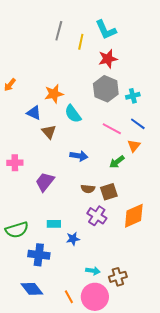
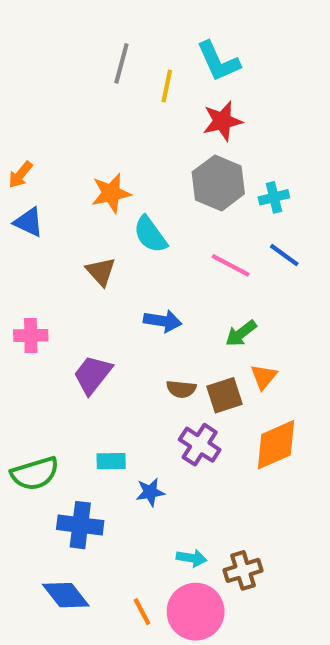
blue triangle: (34, 113) -> (29, 222), moved
orange triangle: (134, 146) -> (264, 377), moved

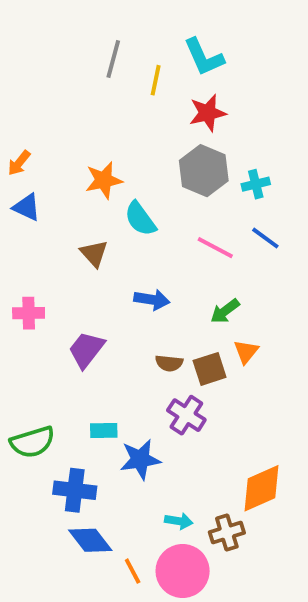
orange diamond: (276, 445) -> (262, 488), moved
blue star: (150, 492) -> (140, 459), size x1.5
blue diamond: (66, 595) -> (90, 540), moved

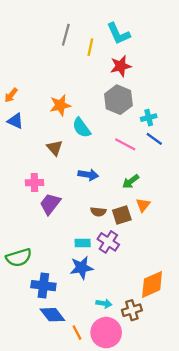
cyan cross: (256, 184) -> (149, 118), moved
pink cross: (29, 313) -> (34, 183), moved
cyan rectangle: (104, 431) -> (83, 243), moved

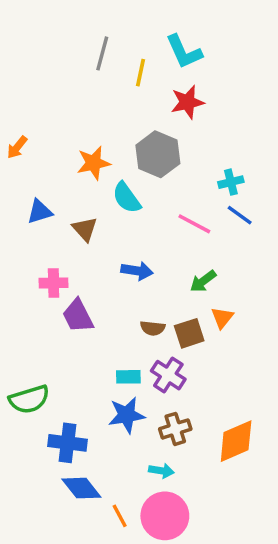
gray hexagon: (118, 100) -> (158, 154), moved
blue triangle: (15, 121) -> (40, 212), moved, turned -42
purple trapezoid: (50, 204) -> (78, 316), turned -65
brown cross: (132, 310) -> (175, 429), moved

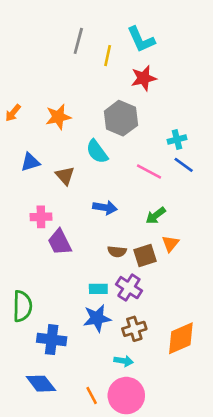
orange star: (94, 163) -> (58, 117), moved
green semicircle: (29, 399) -> (22, 306), turned -72
blue diamond: (81, 488) -> (41, 384), moved

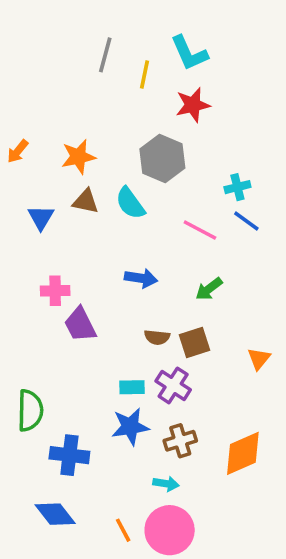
blue triangle: (30, 162) -> (41, 217), turned -42
brown triangle: (65, 176) -> (86, 201), moved, turned -36
orange triangle: (170, 244) -> (259, 359), moved

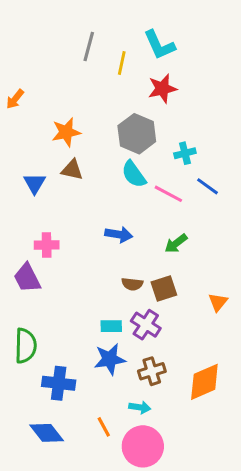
orange arrow: (18, 151) -> (15, 99), moved
cyan cross: (237, 187) -> (185, 153), moved
cyan semicircle: (130, 203) -> (134, 174), moved
purple trapezoid: (80, 325) -> (27, 278), moved
orange line: (123, 530) -> (104, 427), moved

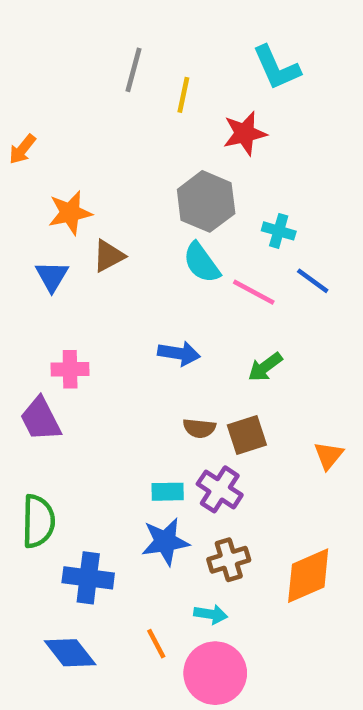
cyan L-shape: (159, 45) -> (276, 68), moved
orange star: (66, 132) -> (70, 213), moved
cyan cross: (185, 153) -> (279, 231), turned 30
brown triangle: (72, 170) -> (109, 256), turned -40

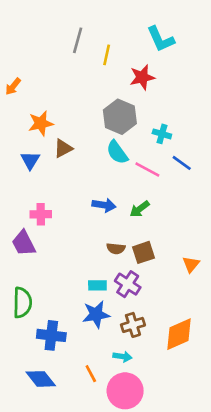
green arrow: (265, 367) -> (140, 209), moved

